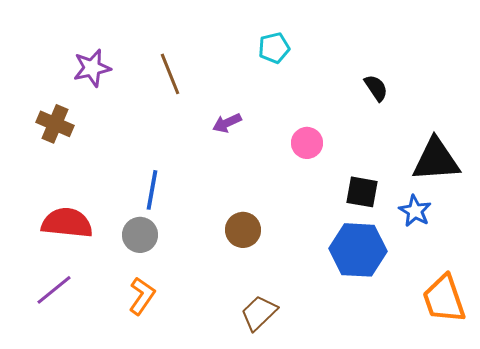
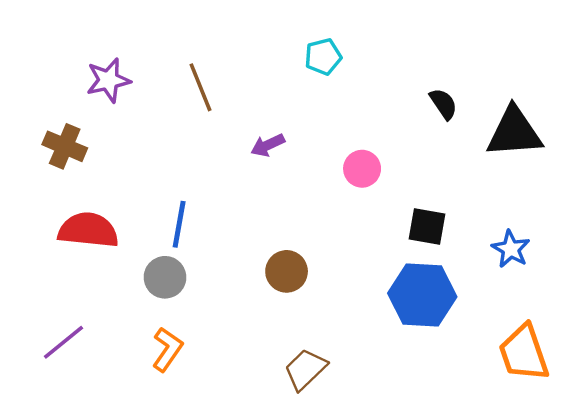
black triangle: (436, 160) -> (514, 132), moved
blue star: (415, 211) -> (511, 249), moved
red semicircle: (67, 223) -> (88, 230), moved

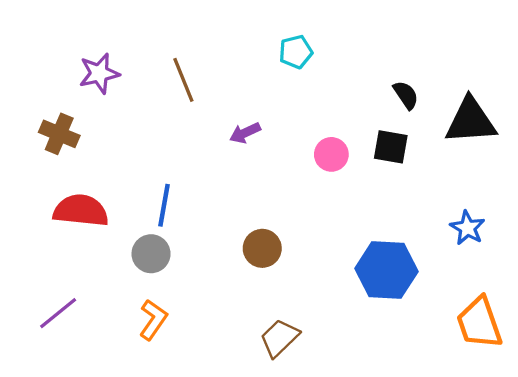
black square: (427, 227) -> (391, 147), moved

